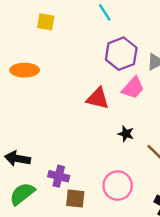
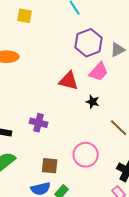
black star: (126, 134) -> (93, 102), moved
purple cross: (59, 176) -> (39, 123), moved

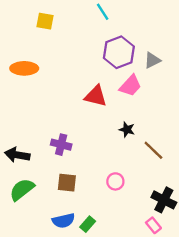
black star: (93, 102) -> (127, 130), moved
pink circle: (86, 155) -> (115, 181), size x0.6
brown square: (50, 166) -> (67, 183), moved

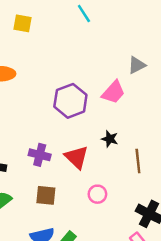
purple hexagon: (119, 52) -> (70, 101), moved
red triangle: (96, 96) -> (77, 157), moved, turned 30
brown line: (153, 150) -> (138, 161), turned 40

